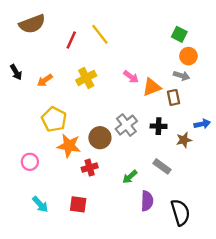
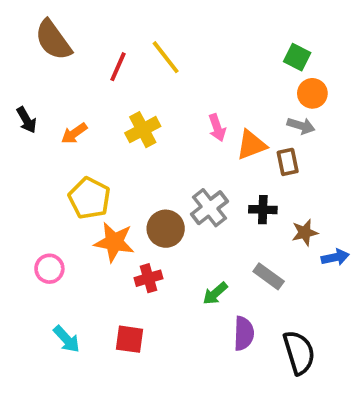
brown semicircle: (32, 24) -> (53, 40), turned 75
pink arrow: (131, 77) -> (217, 128), turned 35
blue arrow: (202, 124) -> (335, 257), moved

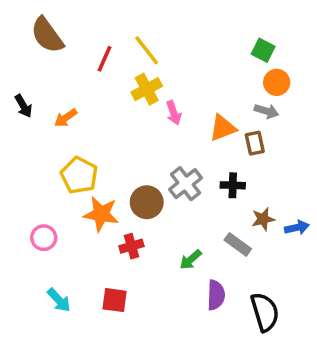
pink arrow: (217, 128) -> (174, 113), moved
yellow cross: (143, 130) -> (147, 89), moved
brown star: (305, 232) -> (263, 219), moved

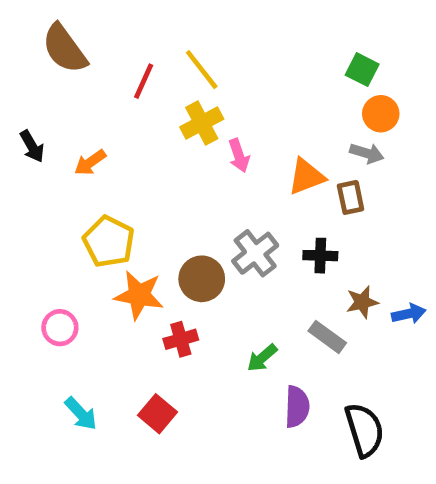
red square: (115, 300) -> (158, 414), turned 32

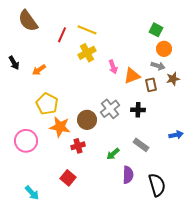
yellow line: (202, 70) -> (87, 30), turned -30
pink arrow: (239, 156) -> (113, 67), moved
brown star: (362, 302) -> (173, 79), moved
pink circle: (60, 328) -> (26, 141), size x1.5
cyan arrow: (81, 414) -> (32, 193), moved

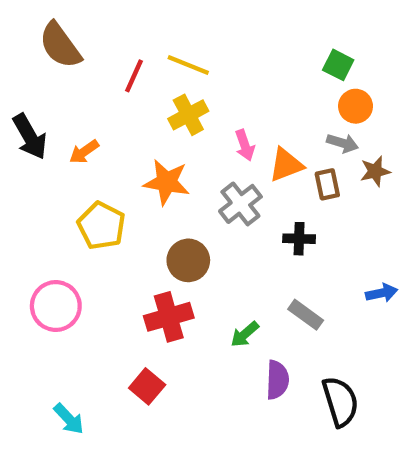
black arrow: (14, 63) -> (30, 137), size x1.5
gray cross: (110, 109) -> (240, 204), moved
orange star: (60, 127) -> (167, 182), moved
red cross: (78, 146) -> (169, 317), size x1.5

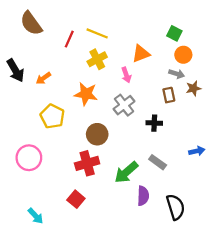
orange triangle: (286, 165) -> (141, 54), moved
green arrow: (245, 334) -> (126, 172), size x1.6

